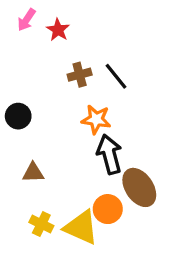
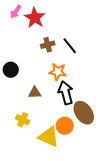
red star: (58, 30) -> (35, 18), size x1.5
brown triangle: (33, 173) -> (35, 93), moved
yellow cross: (41, 224) -> (23, 120), moved

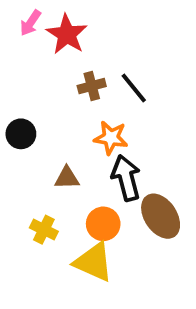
orange circle: (65, 126) -> (103, 224), moved

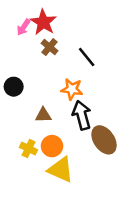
pink arrow: (30, 23) -> (24, 27), moved
brown cross: (92, 86) -> (50, 47), moved, turned -35
orange circle: (103, 224) -> (52, 146), moved

